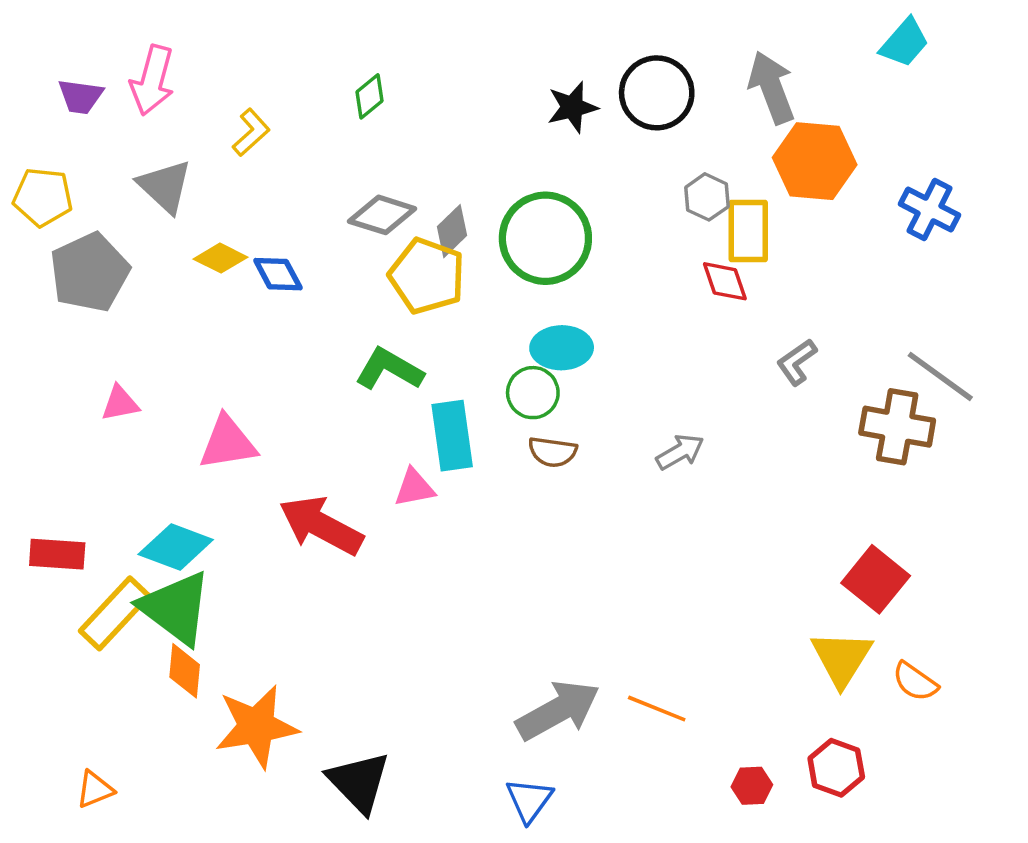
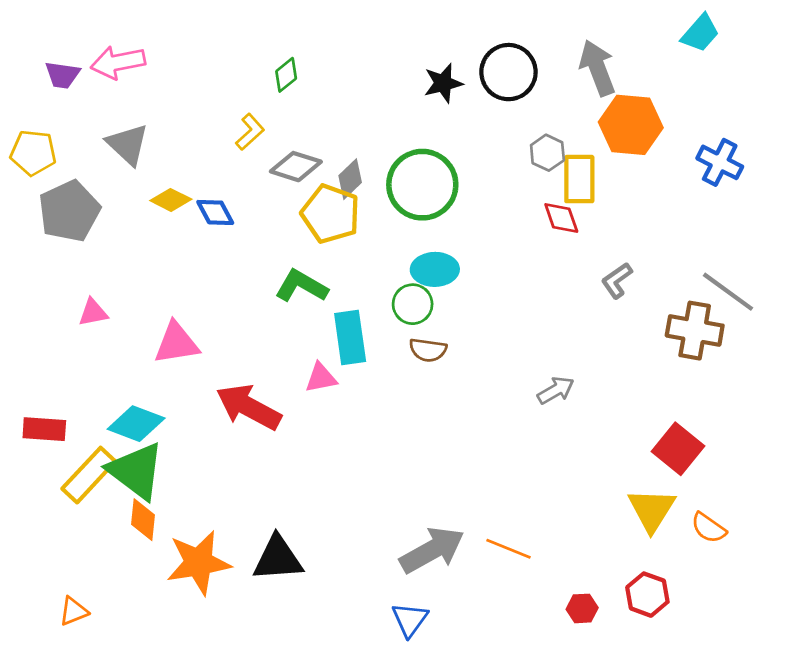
pink arrow: (152, 80) -> (118, 62), turned 64
yellow L-shape: (251, 132) -> (250, 132), moved
gray arrow: (680, 452) -> (556, 390), moved
black triangle: (359, 782) -> (278, 558), moved, turned -50

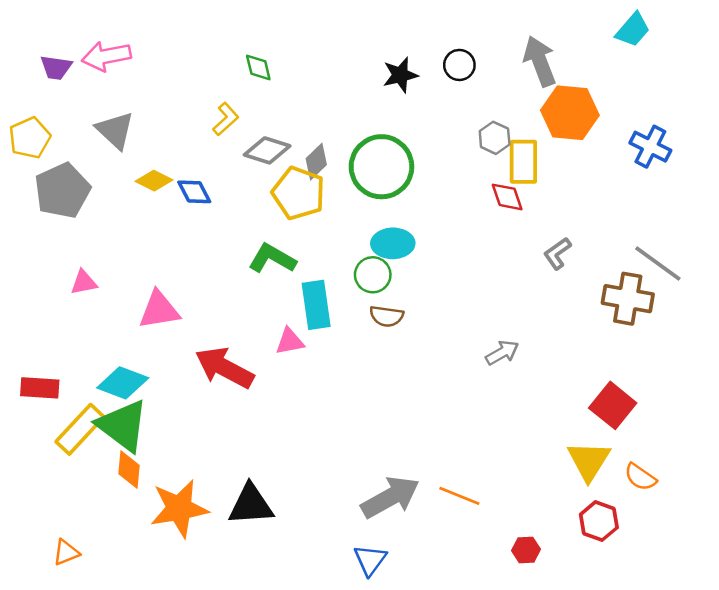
black circle: (508, 72) -> (459, 65), size x0.6
green diamond: (286, 75) -> (258, 67), turned -64
yellow pentagon: (33, 153) -> (30, 138), turned -30
red hexagon: (647, 595) -> (599, 521), moved

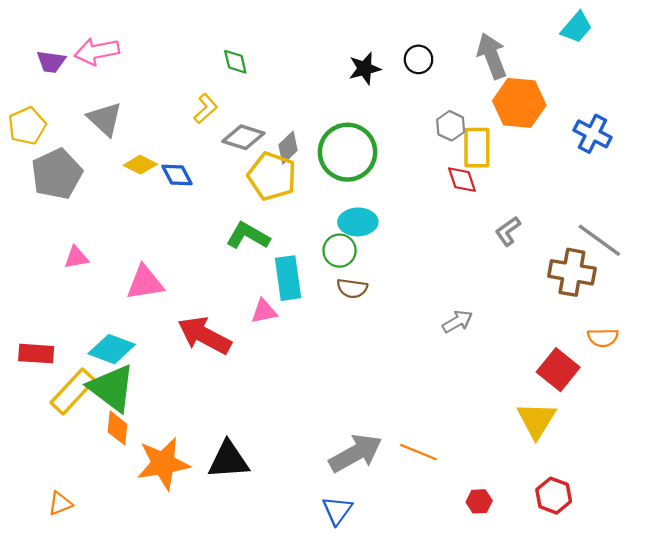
orange semicircle: (640, 477) -> (603, 338), moved, turned -36
red hexagon: (599, 521) -> (554, 496), moved

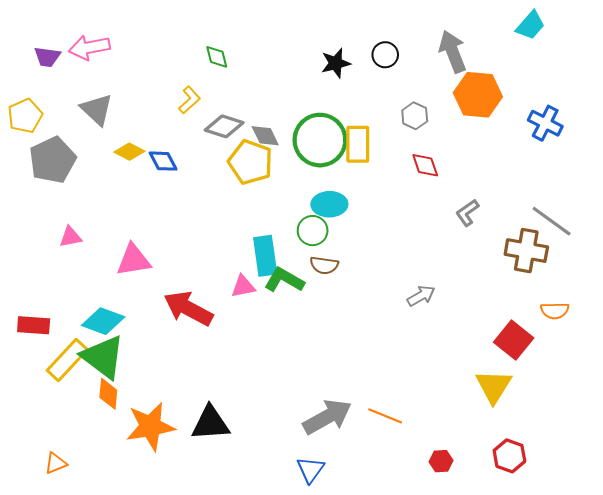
gray diamond: (288, 148) -> (265, 136), turned -72
yellow rectangle: (477, 148) -> (358, 144), moved
green L-shape: (248, 236) -> (284, 280), moved

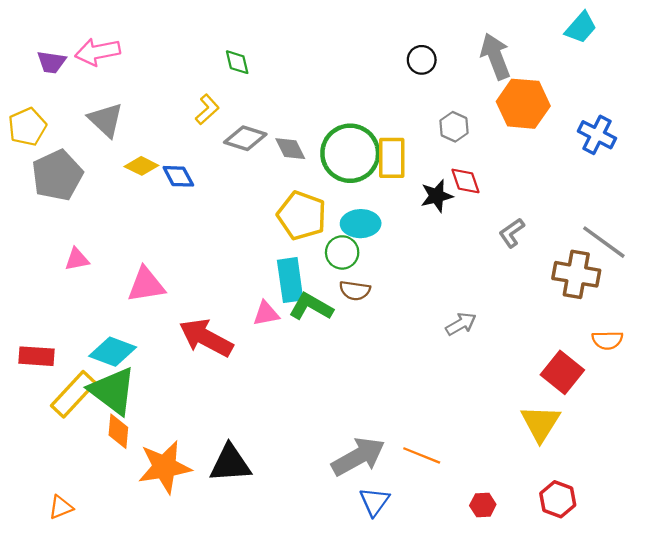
black star: (336, 63) -> (437, 196), moved
yellow pentagon: (250, 162) -> (302, 216), moved
blue triangle: (310, 470) -> (374, 502), moved

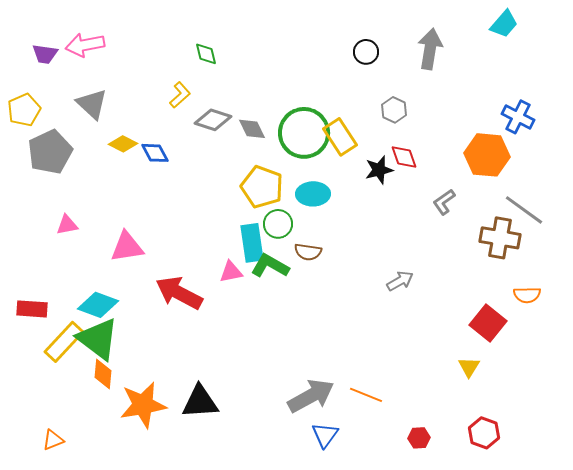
gray arrow: (495, 56) -> (430, 49), turned 30
orange hexagon: (523, 104) -> (487, 155), moved
yellow rectangle: (392, 158) -> (340, 137), turned -33
green circle: (342, 252) -> (278, 224), moved
yellow triangle: (540, 423) -> (469, 367), size x0.6

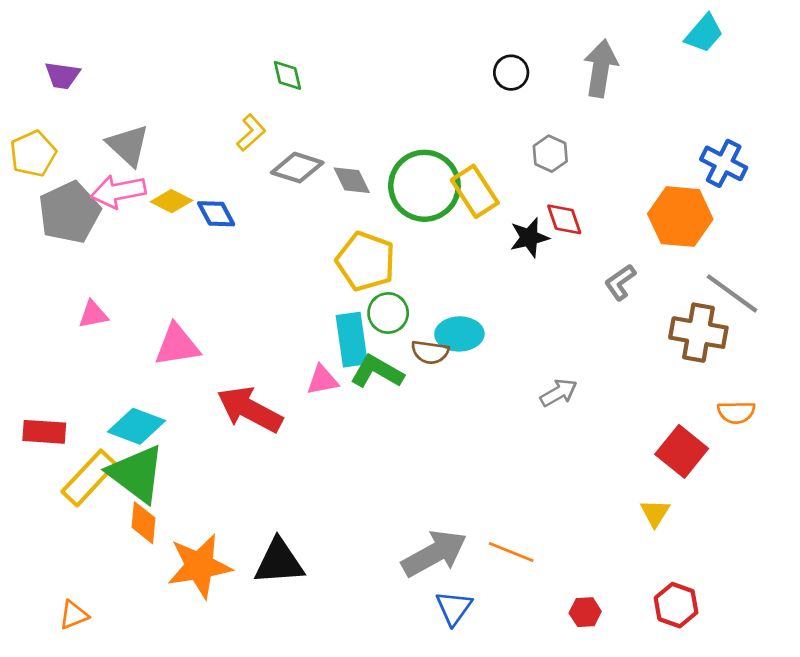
pink arrow: (85, 45) -> (118, 191), moved
cyan ellipse: (313, 194) -> (459, 334), moved

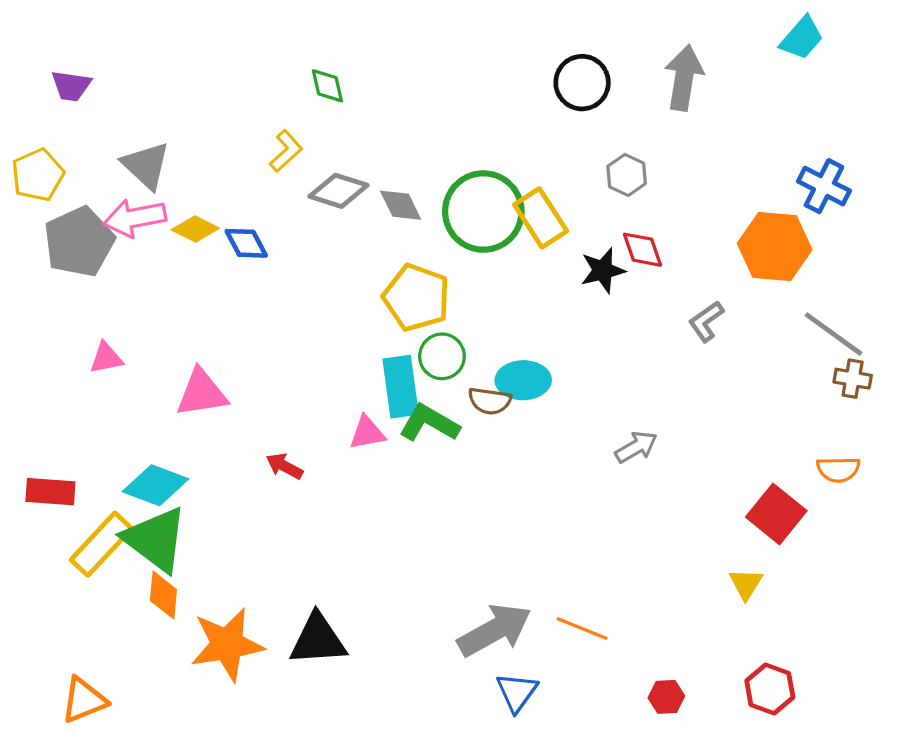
black circle: (511, 73) -> (582, 83), size x1.4
brown cross: (698, 333) -> (853, 379), moved, size x0.6
red arrow: (250, 409) -> (284, 466), size x0.5
orange triangle: (74, 615) -> (84, 700), size x1.4

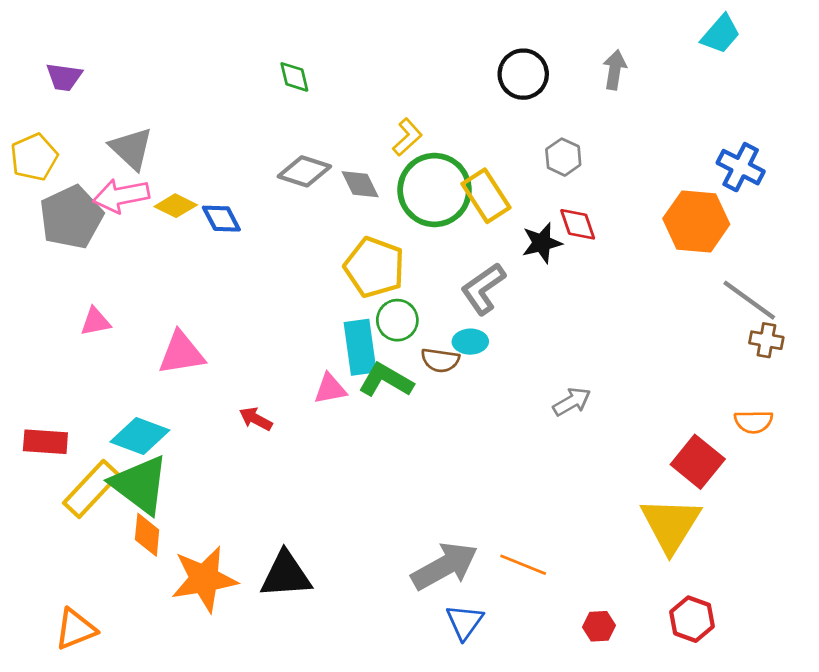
gray arrow: (684, 78) -> (615, 70), size x0.7
yellow L-shape: (286, 151) -> (407, 137), moved
gray L-shape: (706, 321) -> (483, 289), moved, size x1.4
cyan ellipse: (523, 380) -> (470, 342), size x0.7
yellow triangle: (746, 584) -> (671, 525), size x2.0

